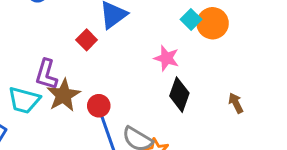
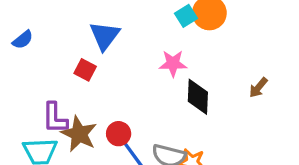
cyan square: (191, 19) -> (186, 16), turned 30
brown arrow: (236, 103) -> (258, 88), turned -96

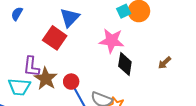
blue semicircle: (23, 40) -> (17, 14), turned 152
pink star: (173, 63) -> (112, 41), size x1.4
red square: (85, 70) -> (55, 38), size x1.6

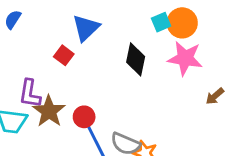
red square: (55, 38) -> (64, 55), size x0.6
pink star: (112, 41) -> (185, 58), moved
black diamond: (125, 64) -> (136, 59), moved

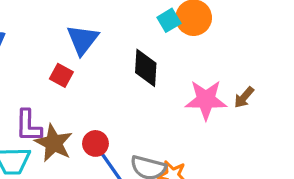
pink star: (185, 58) -> (206, 100), moved

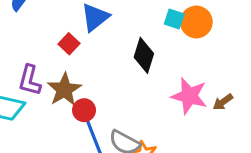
cyan square: (169, 20) -> (174, 19), turned 36
brown star: (54, 143) -> (64, 90), moved

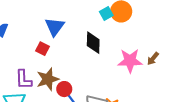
cyan square: (174, 19) -> (106, 14), turned -32
brown star: (64, 90) -> (48, 79), turned 30

